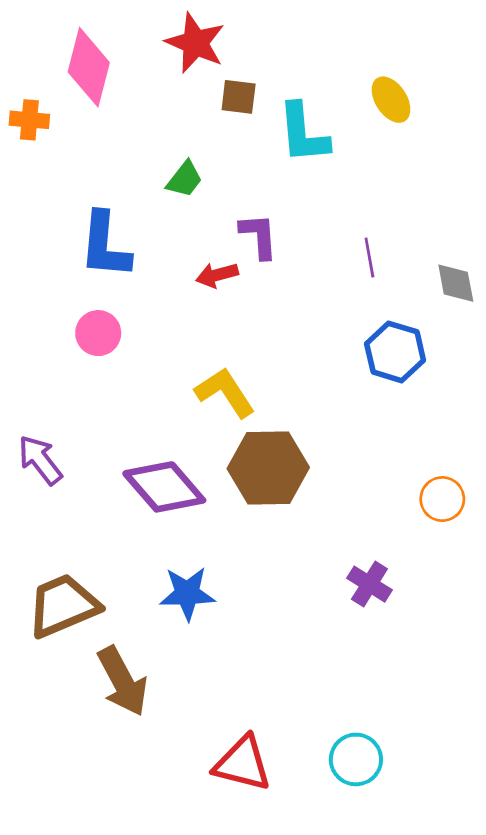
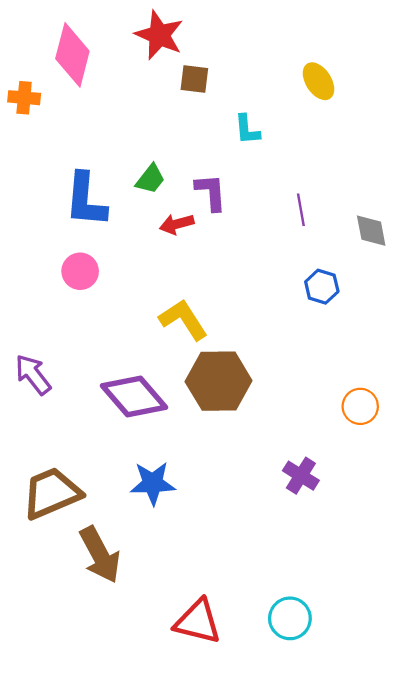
cyan L-shape: (303, 133) -> (247, 130), moved, size x0.6
green trapezoid: (185, 179) -> (150, 179), moved
blue hexagon: (395, 352) -> (322, 287), size x0.7

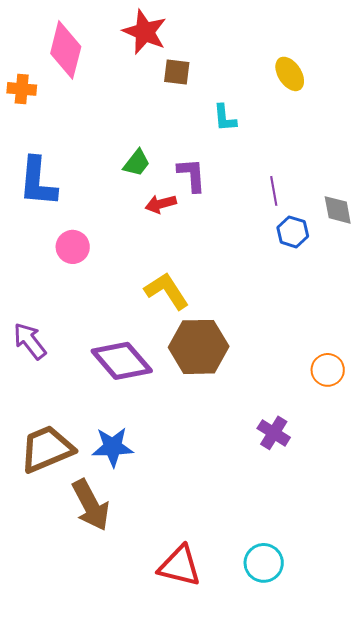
blue L-shape: (86, 200) -> (38, 182), moved
blue hexagon: (322, 287) -> (293, 232), moved
blue star: (153, 483) -> (113, 447), moved

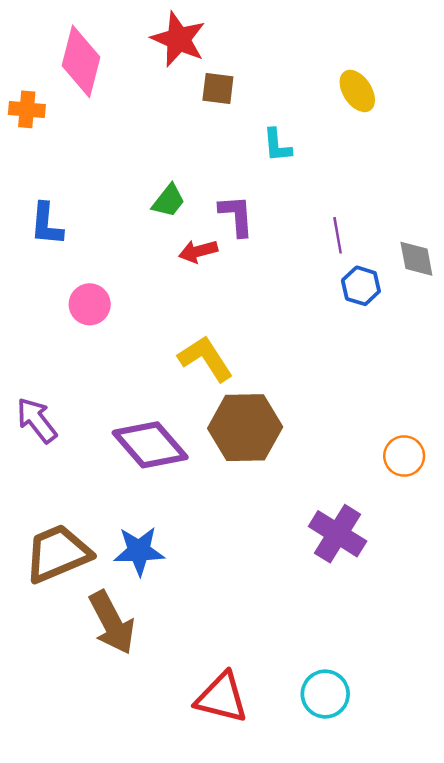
blue L-shape: (38, 182) -> (47, 224), size x0.7
purple cross: (274, 433) -> (338, 534), size x1.4

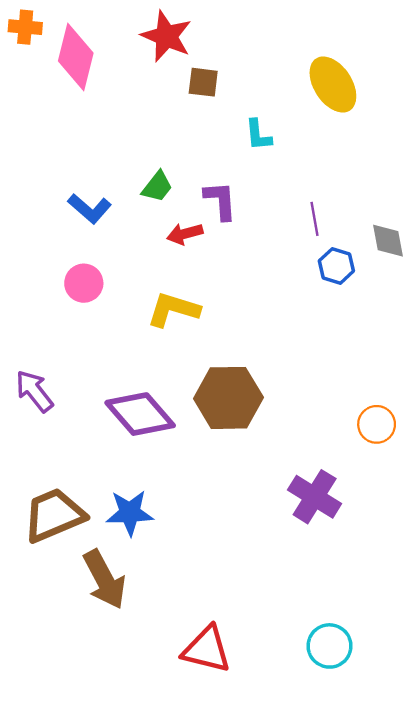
yellow ellipse: (357, 91) -> (333, 85), size x1.4
orange cross: (27, 109) -> (25, 27), moved
blue L-shape: (47, 224) -> (90, 209), moved, turned -54
yellow L-shape: (206, 359) -> (173, 310), moved, turned -40
cyan circle: (325, 694) -> (330, 646), moved

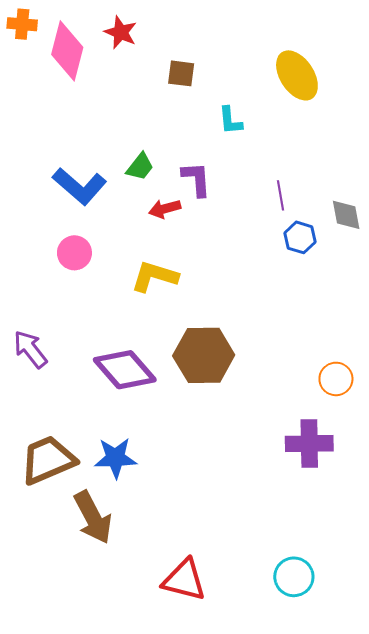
red star: (166, 36) -> (121, 32), moved, size x0.7
blue L-shape: (90, 209) -> (80, 186), size x1.4
purple cross: (315, 497) -> (309, 444), moved, turned -33

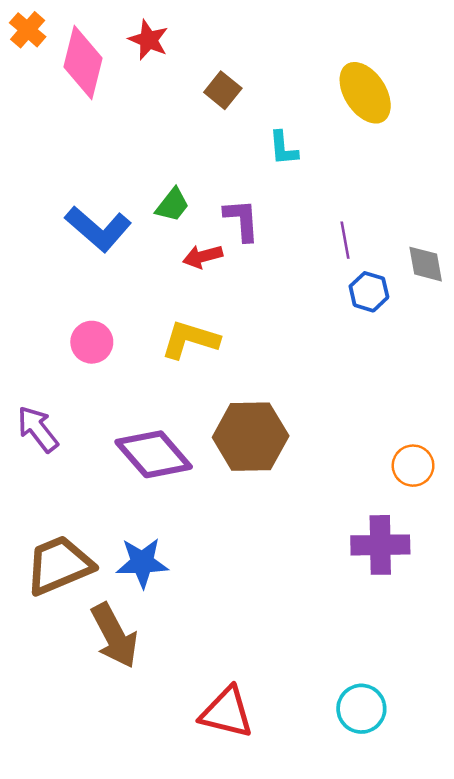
orange cross: (22, 24) -> (28, 30), turned 36
brown square: (181, 73) -> (223, 90), turned 32
pink circle: (74, 253) -> (92, 342), moved

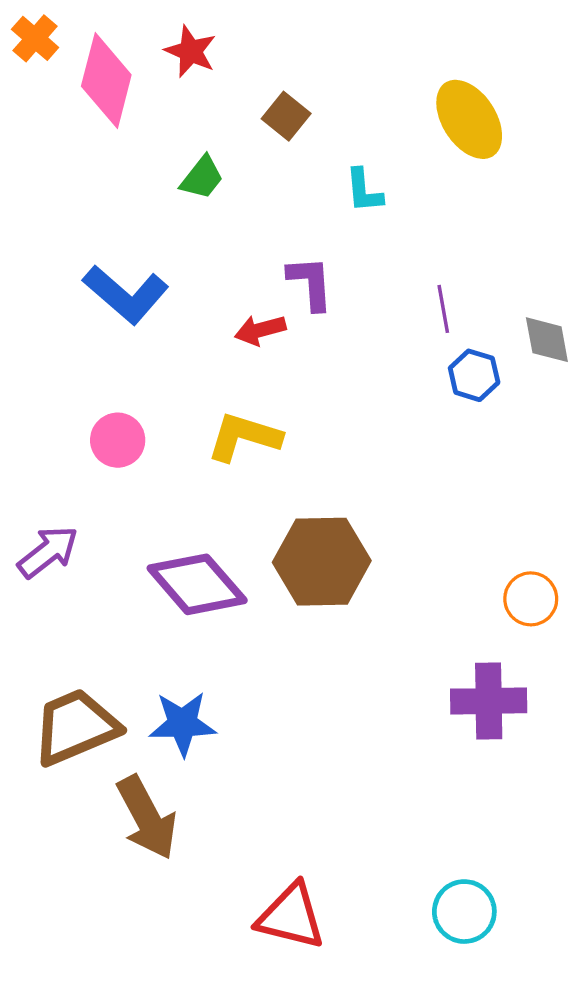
green trapezoid: (172, 205) -> (202, 178), moved
purple arrow: (38, 429) -> (48, 552), turned 90

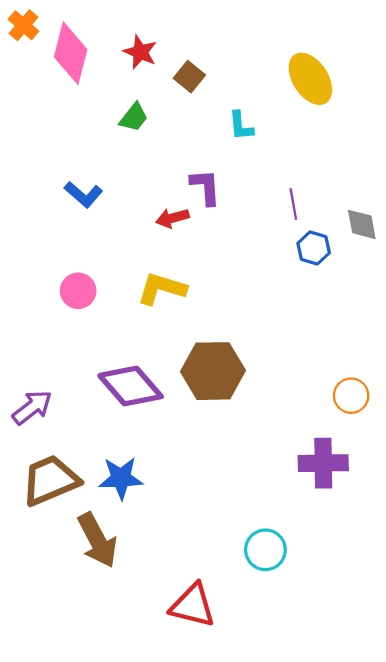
red star: (191, 51) -> (140, 52), moved
blue L-shape: (126, 294) -> (83, 194), size x0.7
purple arrow: (48, 552) -> (32, 407), moved
cyan circle: (464, 912) -> (265, 550), moved

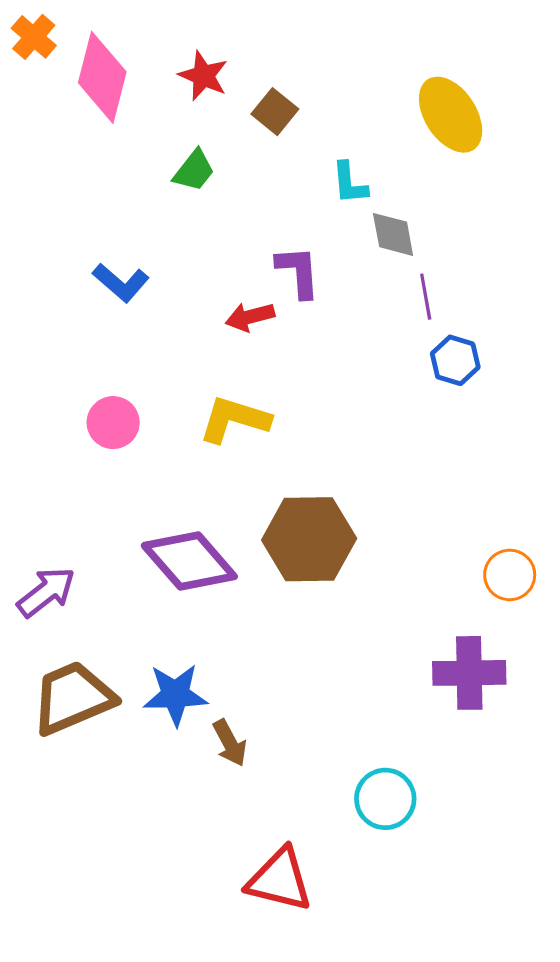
gray diamond: (362, 224) -> (393, 234), moved
brown arrow: (97, 540) -> (230, 743), moved, size x0.6

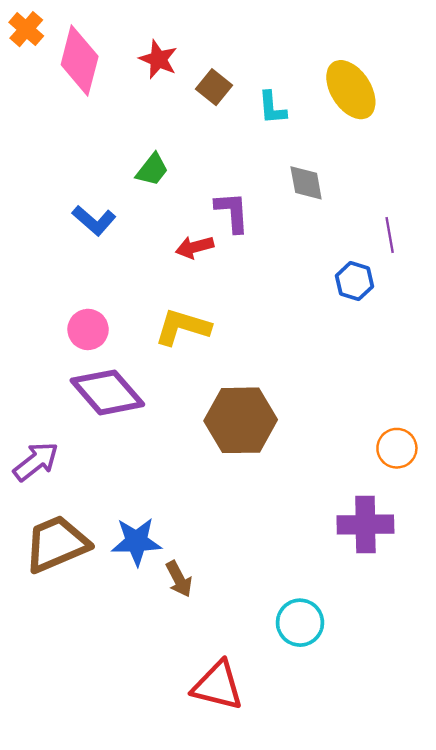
green trapezoid: (194, 171) -> (152, 170), moved
cyan L-shape: (349, 183) -> (272, 108), moved
purple line: (426, 297) -> (390, 235), moved
purple diamond: (189, 561) -> (107, 392), moved

